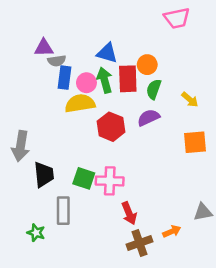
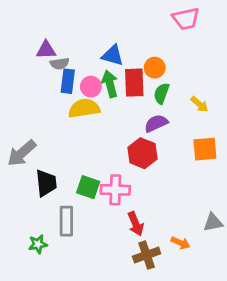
red hexagon: (111, 127) -> (142, 153), moved
gray arrow: (21, 146) -> (22, 153), turned 40
orange arrow: (172, 231) -> (180, 243), turned 48
green star: (36, 233) -> (38, 244), turned -30

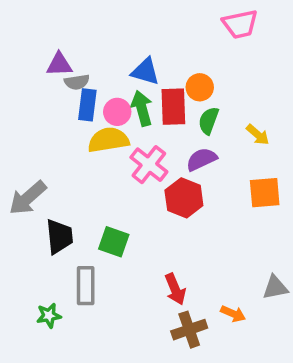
pink cross: (115, 190) -> (149, 165), moved, turned 36

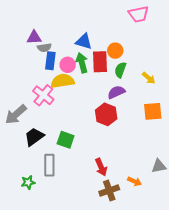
pink cross: (149, 165) -> (43, 95), moved
black trapezoid: (59, 237) -> (34, 137), turned -120

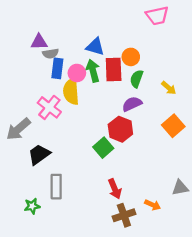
yellow semicircle: (63, 81) -> (71, 91), turned -85
orange square: (153, 111) -> (173, 126), turned -36
green square: (66, 140) -> (103, 148), moved, turned 30

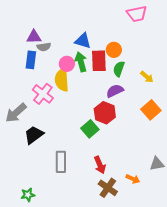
blue rectangle: (57, 68) -> (31, 60), moved
gray rectangle: (56, 187) -> (61, 162), moved
green star: (32, 206) -> (28, 195), moved
brown cross: (124, 215) -> (108, 188), turned -36

